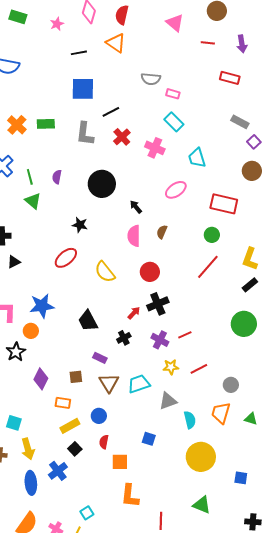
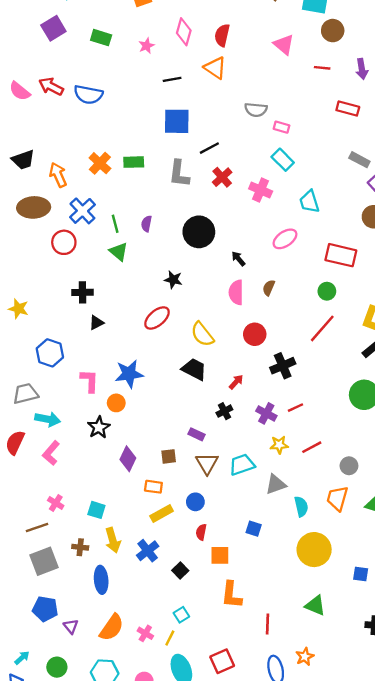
black cross: (158, 304) -> (283, 366), moved
black trapezoid: (88, 321) -> (194, 369), moved, turned 145
black square: (75, 449) -> (180, 571), moved
blue cross: (58, 471) -> (148, 551), moved
blue ellipse: (31, 483) -> (101, 580), moved

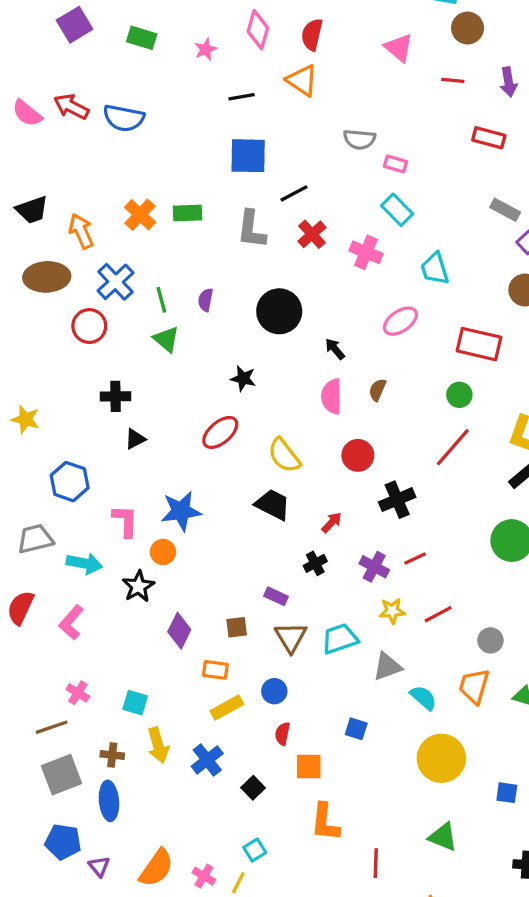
cyan arrow: (48, 419) -> (84, 563), moved
cyan semicircle: (301, 507) -> (423, 698), turned -36
blue ellipse: (101, 580) -> (109, 801), moved

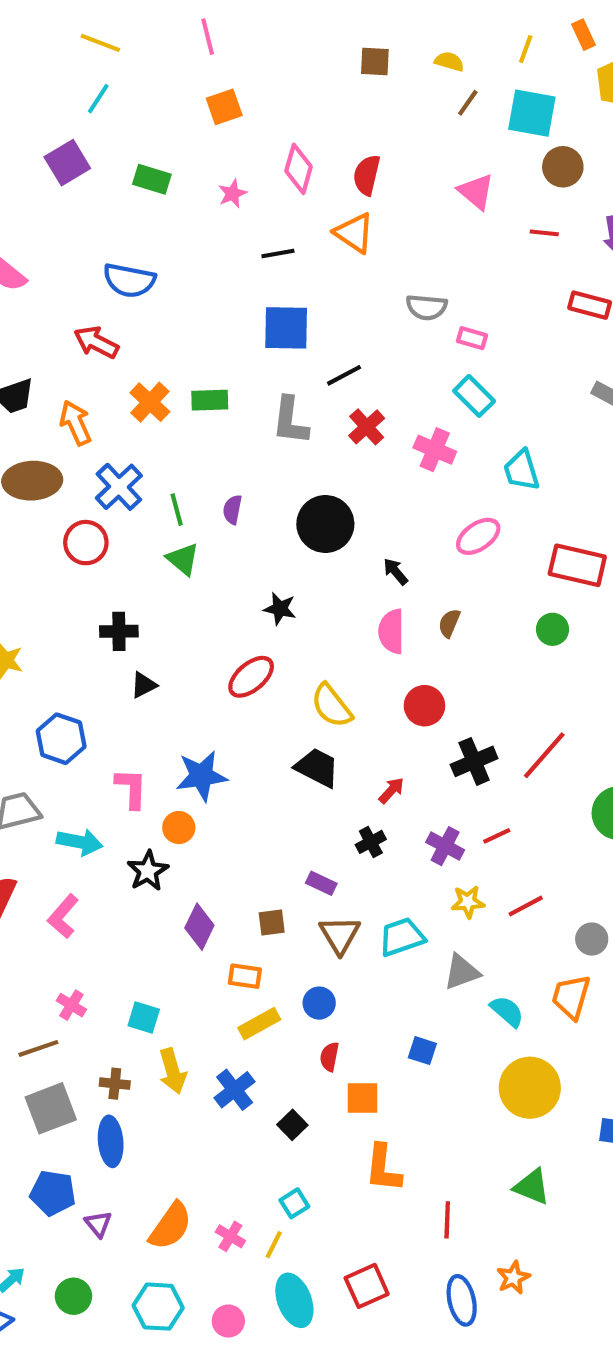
red arrow: (71, 107) -> (96, 342), moved
red line: (453, 447) -> (544, 755), moved

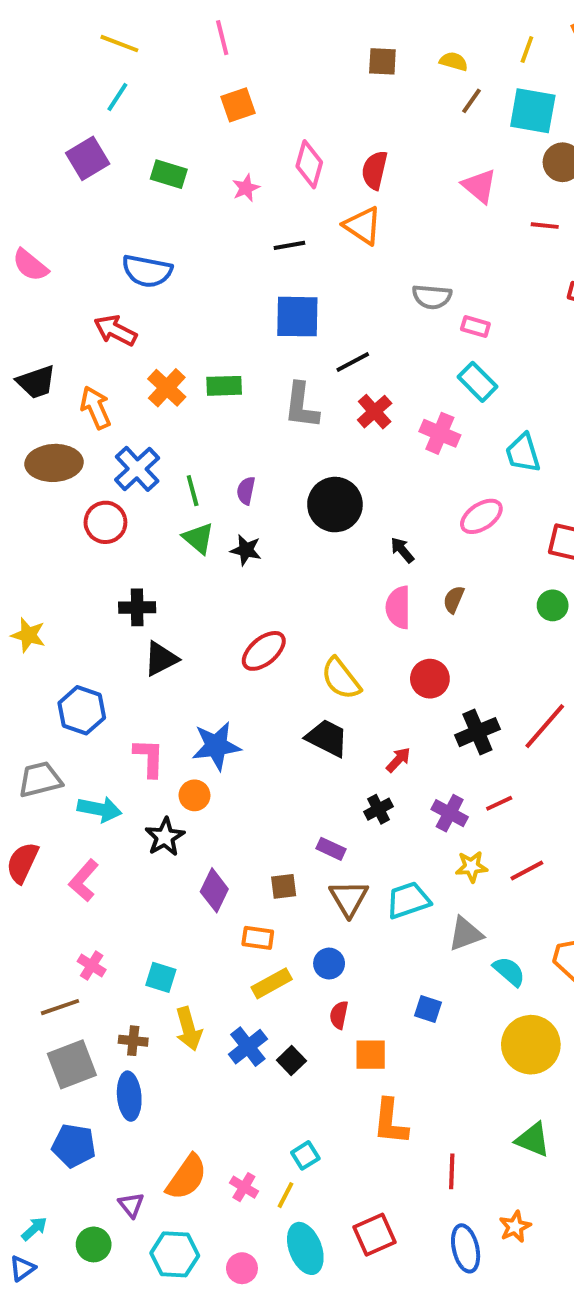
black star: (280, 609) -> (246, 550), moved
black triangle: (144, 685) -> (161, 659), size x1.4
black square: (292, 1125) -> (291, 1060), moved
purple triangle: (98, 1224) -> (131, 1205), moved

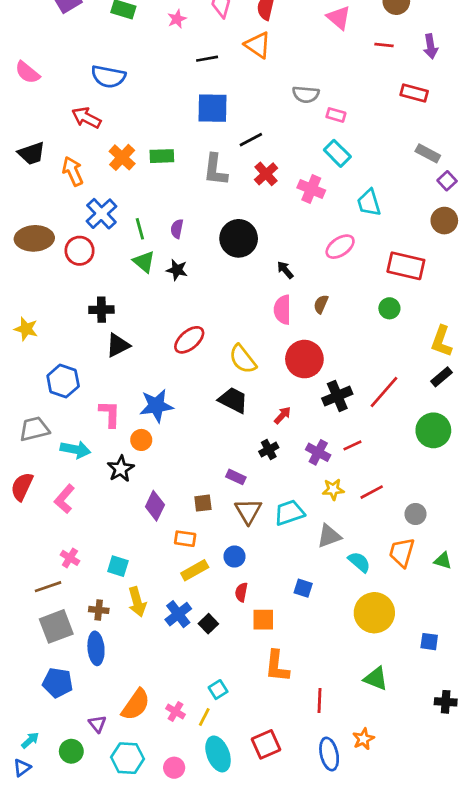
brown ellipse: (54, 463) -> (34, 238), moved
red circle: (430, 679) -> (304, 359), size x1.4

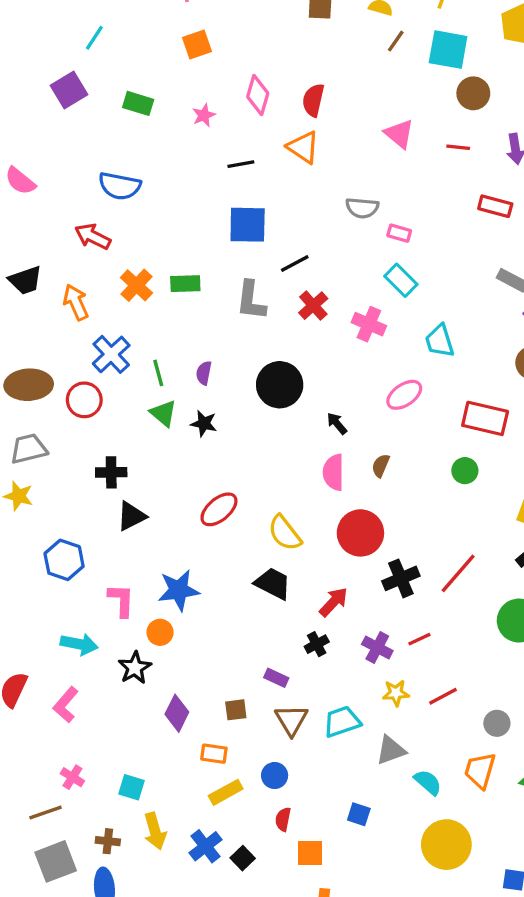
pink triangle: (339, 18) -> (399, 134), moved
red arrow: (282, 415) -> (334, 602), size x1.4
gray trapezoid: (34, 429) -> (29, 449), moved

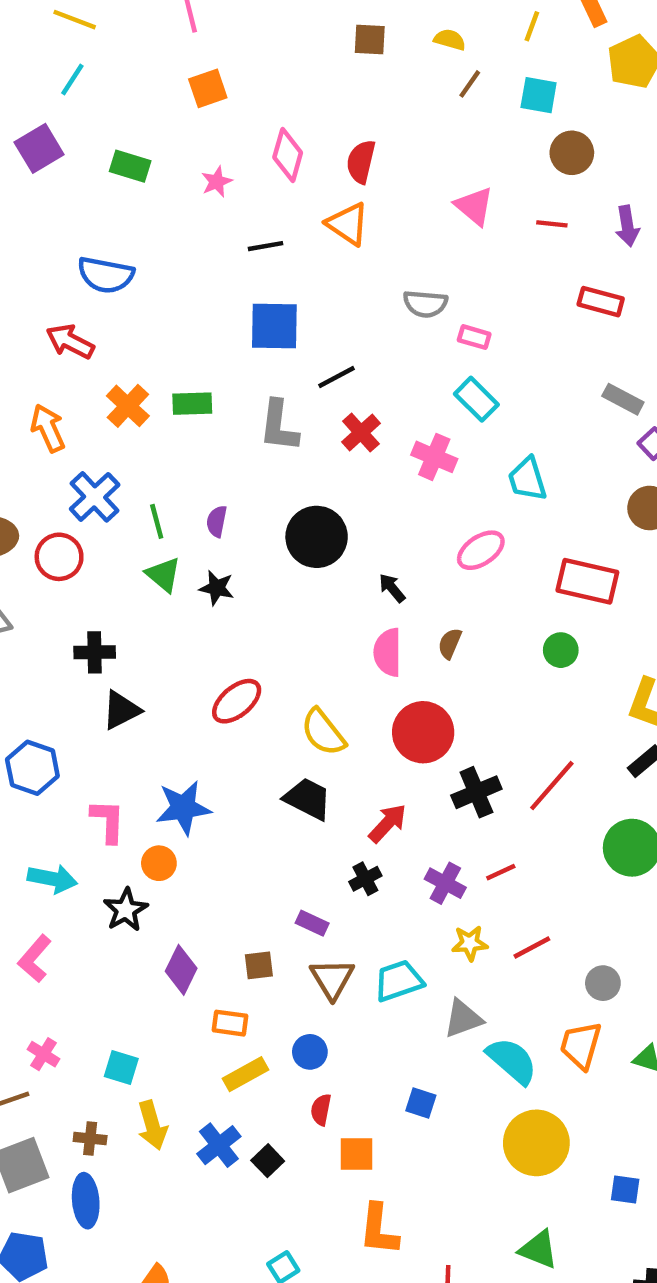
cyan square: (448, 50) -> (539, 95), size x0.7
cyan semicircle: (428, 782) -> (512, 1061), size x1.4

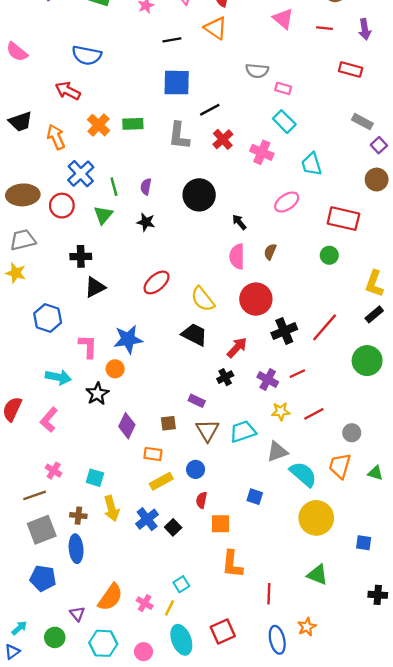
green triangle: (163, 575) -> (103, 215), moved, turned 30

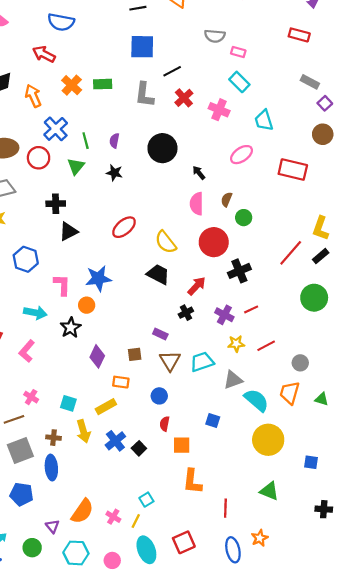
green circle: (329, 255) -> (244, 218), moved
red line: (325, 327) -> (291, 253), moved
yellow rectangle: (161, 481) -> (106, 407), moved

